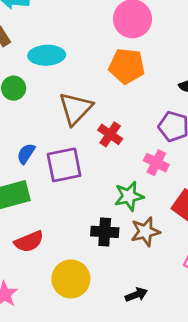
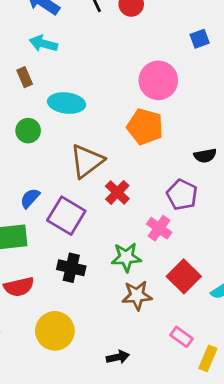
purple square: (64, 165) -> (66, 216), turned 33
black cross: (105, 232) -> (71, 268), moved

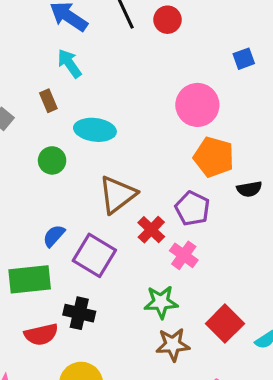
cyan arrow: (43, 44) -> (69, 63), turned 40
orange pentagon: (145, 127) -> (214, 157), moved
purple pentagon: (182, 195) -> (192, 208), moved
pink cross: (159, 228) -> (184, 255), moved
black cross: (71, 268) -> (79, 313), moved

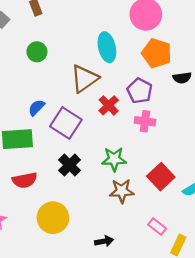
cyan ellipse: (95, 130) -> (107, 47), moved, turned 68
pink cross: (184, 255) -> (145, 121), moved, turned -30
black cross: (79, 313) -> (70, 165), moved, turned 30

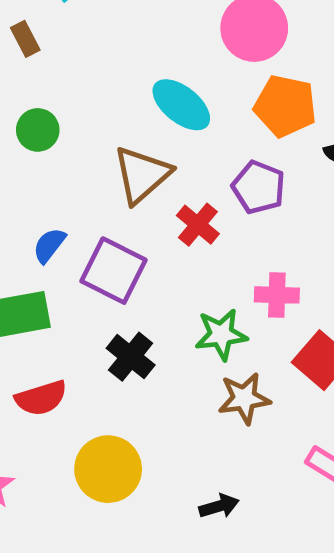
cyan ellipse: (107, 47) -> (181, 105), turned -32
pink cross: (145, 121) -> (277, 295), moved

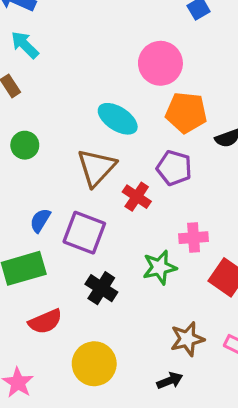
brown star: (244, 398) -> (187, 339), moved

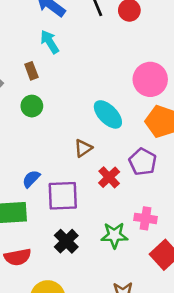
green circle: (25, 145) -> (32, 106), moved
brown triangle: (96, 168) -> (83, 148), size x0.6
purple square: (84, 233) -> (63, 196), turned -36

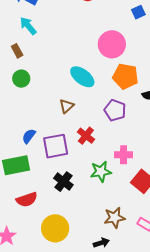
red cross: (109, 177) -> (86, 136), moved

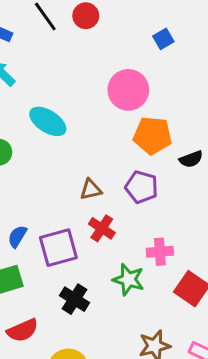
cyan ellipse: (82, 77) -> (48, 121), moved
brown triangle: (67, 106) -> (91, 190), moved, turned 35
green star: (101, 172) -> (128, 280), turned 30

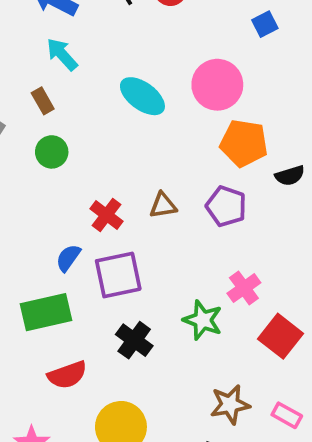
cyan ellipse: (48, 121) -> (142, 96), moved
red cross: (102, 228) -> (106, 215), moved
pink cross: (160, 252) -> (244, 288), turned -35

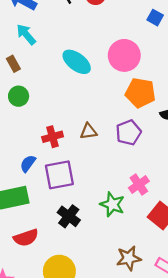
blue square: (265, 24) -> (155, 18), turned -35
purple pentagon: (226, 206) -> (129, 133), turned 30
red cross: (106, 215) -> (53, 137), turned 36

